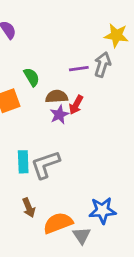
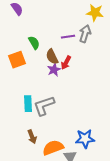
brown semicircle: (57, 97) -> (52, 57), turned -112

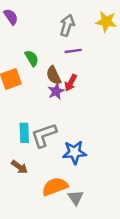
gray arrow: (85, 34) -> (67, 25), moved
brown arrow: (32, 137) -> (19, 167), moved, turned -32
blue star: (85, 139) -> (74, 152), moved

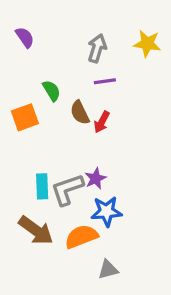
purple star: (56, 91) -> (95, 179), moved
brown arrow: (19, 167) -> (36, 230), size x1.6
orange semicircle: (55, 187) -> (81, 237), moved
gray triangle: (76, 198) -> (108, 270), turned 49

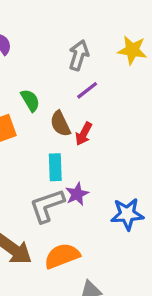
purple line: (105, 81) -> (87, 90), turned -30
cyan rectangle: (42, 186) -> (55, 167), moved
blue star: (106, 211) -> (127, 214), moved

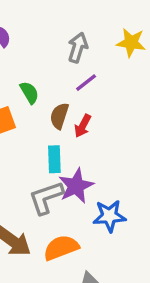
brown semicircle: (60, 124) -> (59, 116), turned 44
purple star: (77, 194) -> (76, 186), size x1.5
blue star: (127, 214) -> (109, 216), moved

